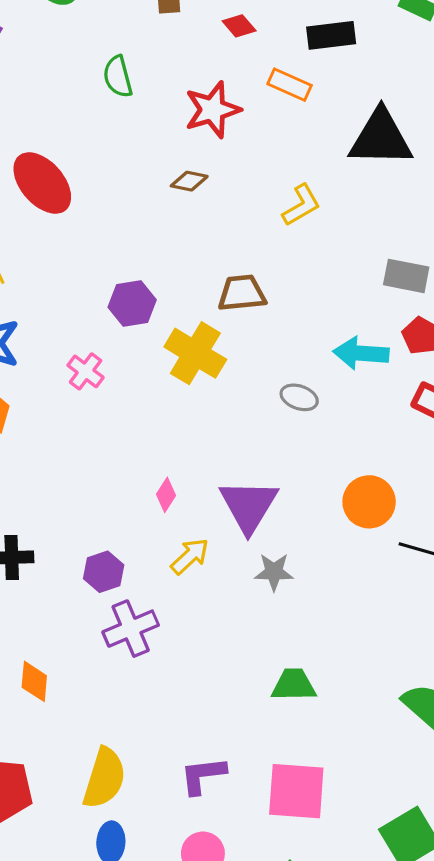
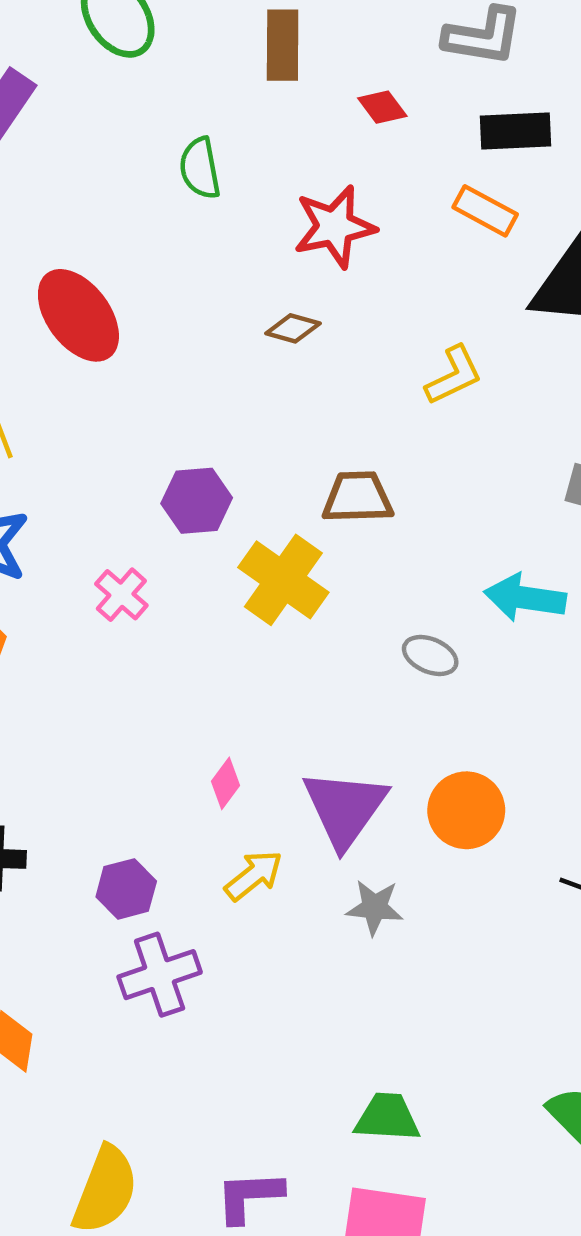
orange rectangle: (290, 85) -> (485, 211), moved
orange circle: (369, 502) -> (466, 810), moved
green trapezoid: (294, 685) -> (387, 1117), moved

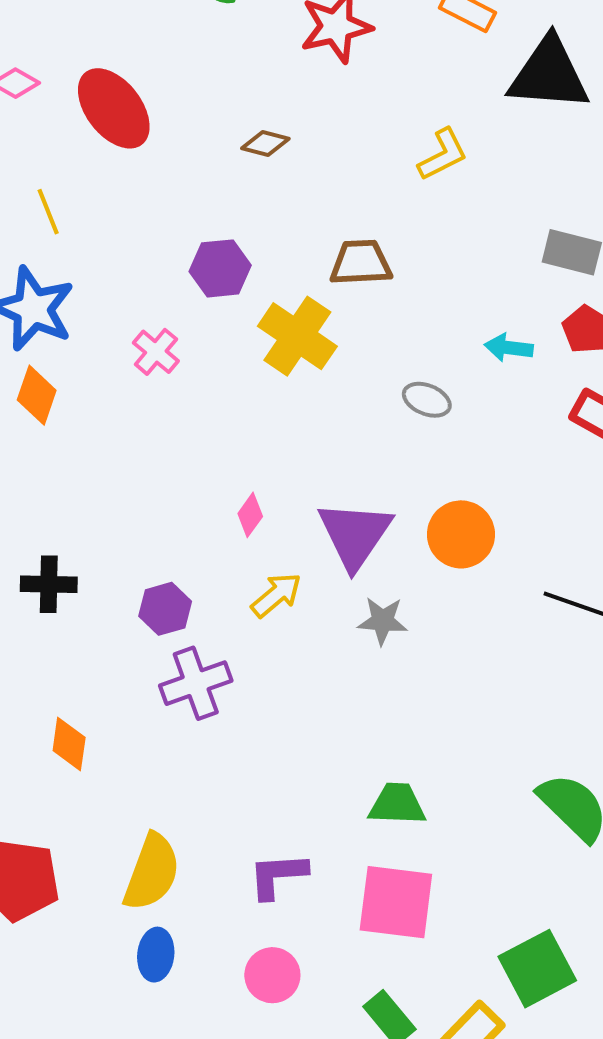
brown diamond: (293, 328) -> (265, 144), moved
cyan arrow: (525, 598) -> (509, 348), size x0.7

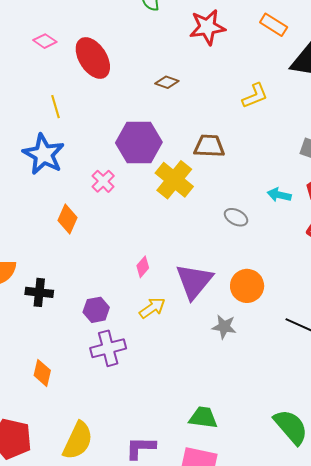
purple hexagon: (220, 268) -> (139, 143), size x1.5
orange diamond: (37, 395) -> (67, 219), moved
gray star: (383, 621) -> (224, 327), moved

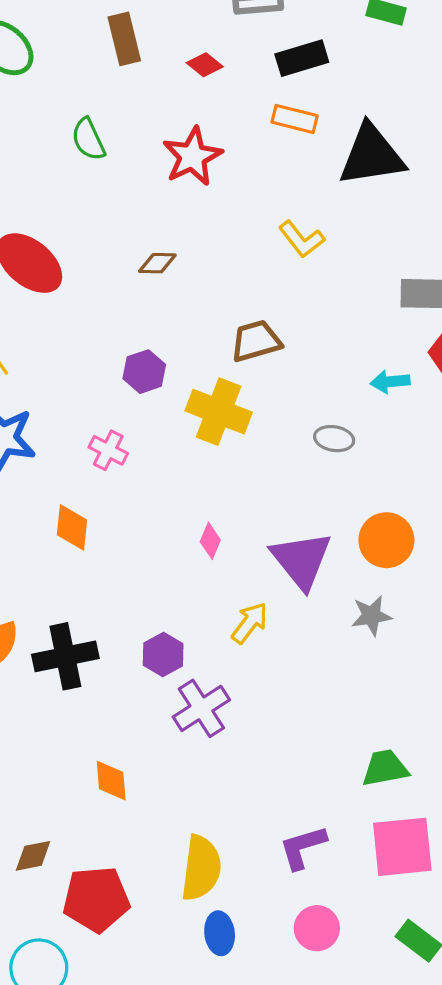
yellow L-shape: (255, 96) -> (302, 239), turned 92
purple hexagon: (139, 143) -> (144, 372), size x0.6
pink diamond: (143, 267) -> (210, 541), moved
black cross: (39, 292) -> (65, 656), size x1.4

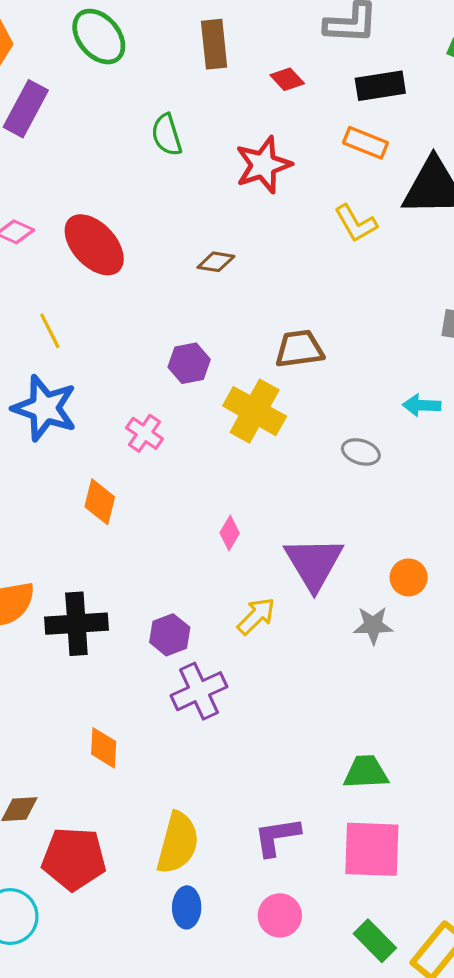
yellow L-shape: (302, 239) -> (356, 223), moved
orange circle: (386, 540) -> (409, 577), moved, size x0.7

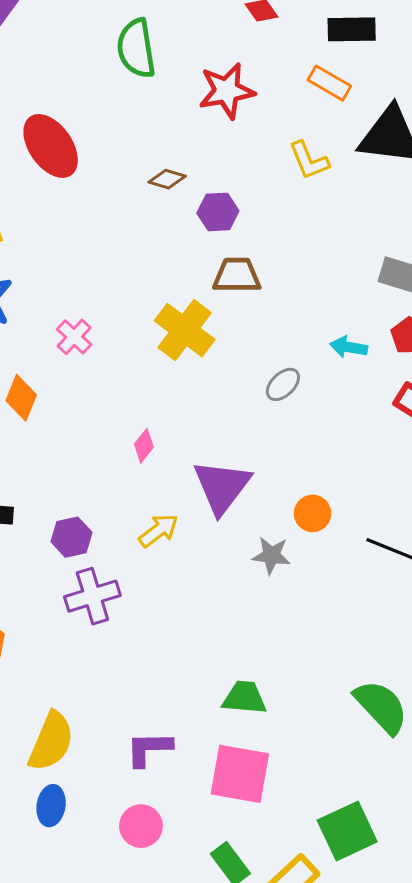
green semicircle: (167, 135) -> (136, 48), size x1.4
purple hexagon: (189, 363) -> (218, 212), moved
gray ellipse: (361, 452) -> (283, 384), turned -69

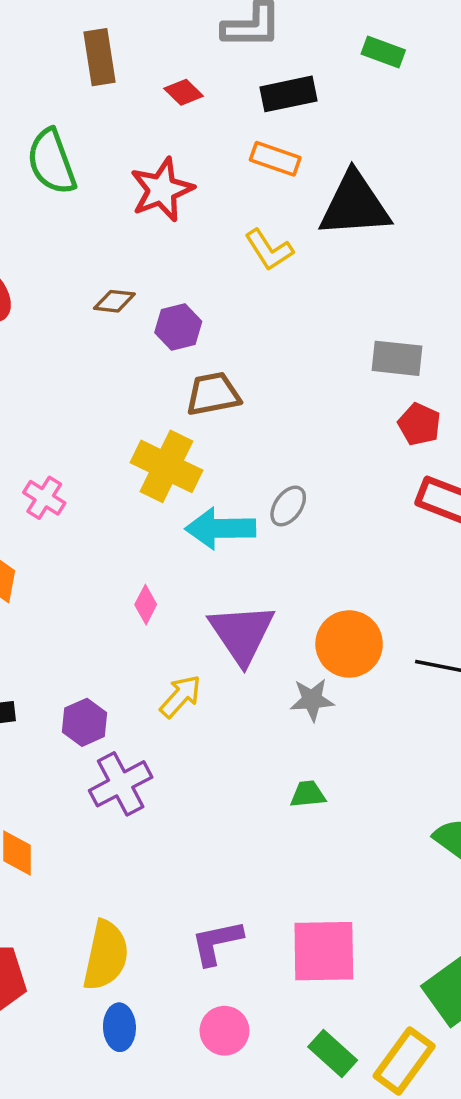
cyan arrow: (349, 347) -> (220, 528), moved, size x1.6
orange circle: (313, 513) -> (349, 644), size x1.6
green trapezoid: (244, 698) -> (308, 794), moved, size x0.7

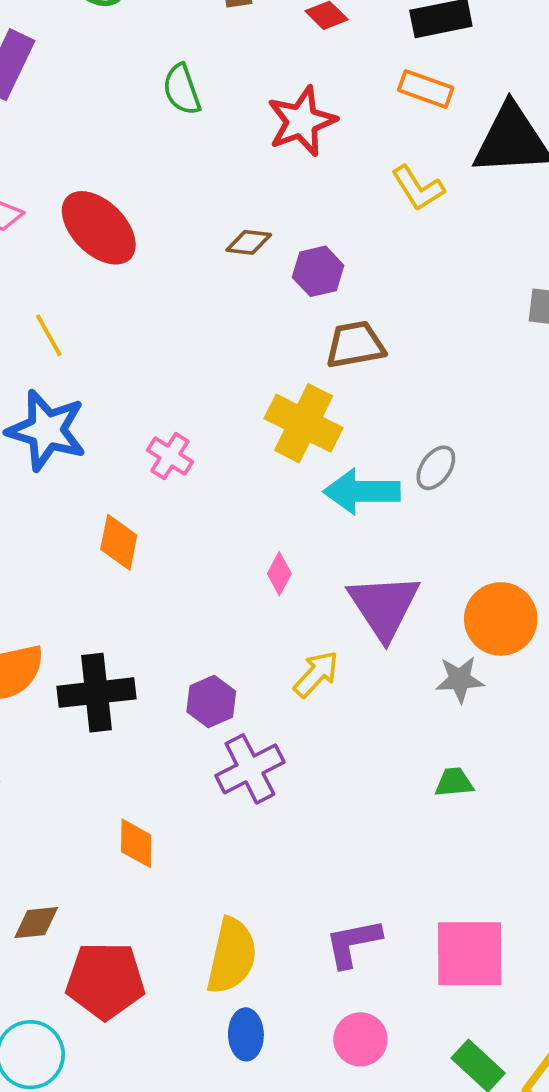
green semicircle: (52, 162) -> (182, 89), size x0.7

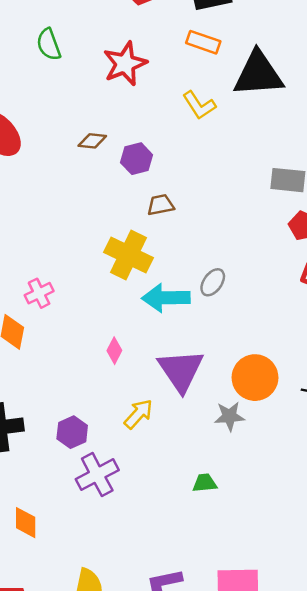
brown trapezoid: (355, 345) -> (161, 205), size x0.7
pink cross: (170, 456) -> (39, 293), moved, turned 32
green trapezoid: (454, 782) -> (205, 483), moved

